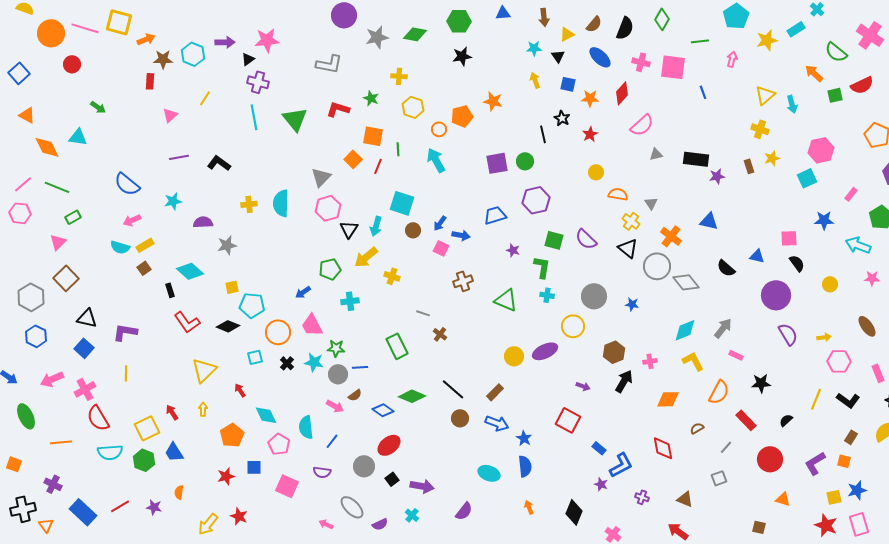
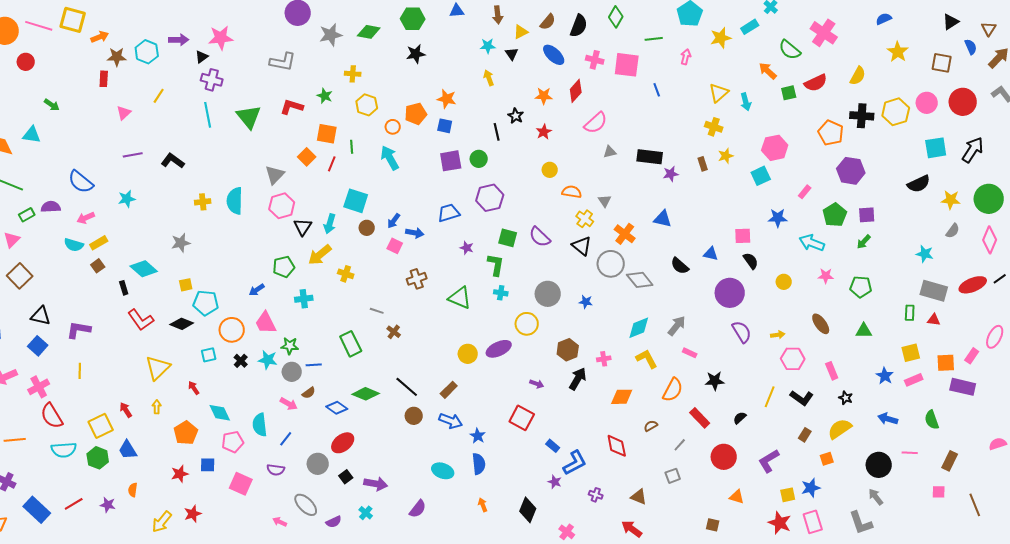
blue square: (568, 84) -> (445, 126), moved
purple semicircle: (203, 222) -> (51, 207), moved
pink pentagon: (279, 444) -> (233, 442), turned 30
orange square: (844, 461) -> (827, 459), moved, turned -32
red star: (239, 516) -> (193, 514), turned 30

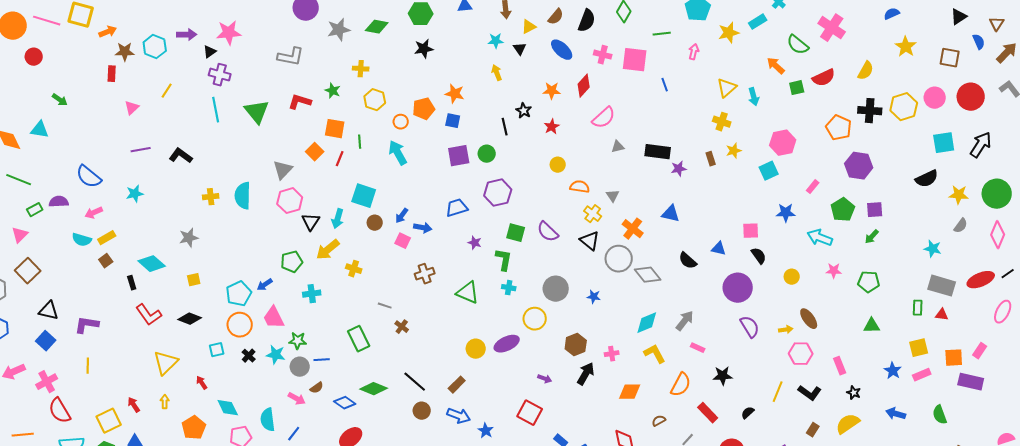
cyan pentagon: (206, 303) -> (239, 294), moved, turned -30
brown ellipse: (821, 324) -> (809, 319), moved
pink ellipse: (995, 337) -> (1003, 312), moved

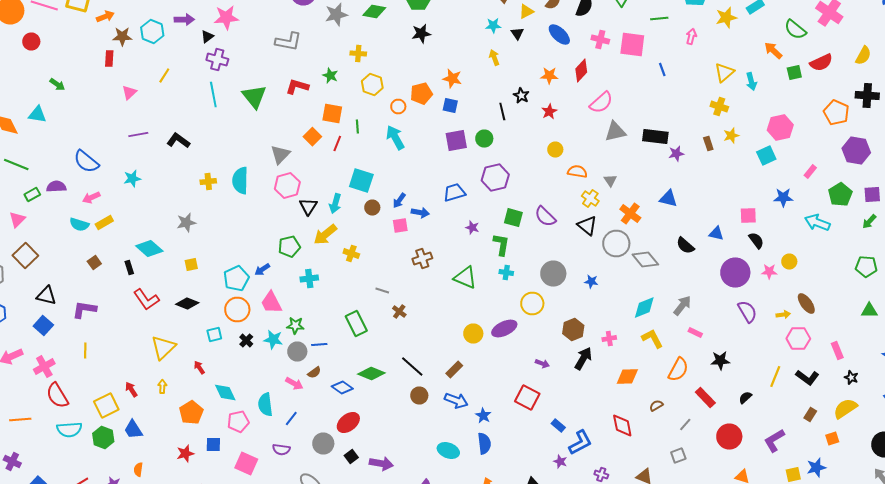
gray triangle: (618, 147) -> (615, 132), size x1.6
pink square: (403, 241) -> (400, 226), turned -35
brown square: (106, 261) -> (94, 262), moved
pink star: (834, 271) -> (769, 272), moved

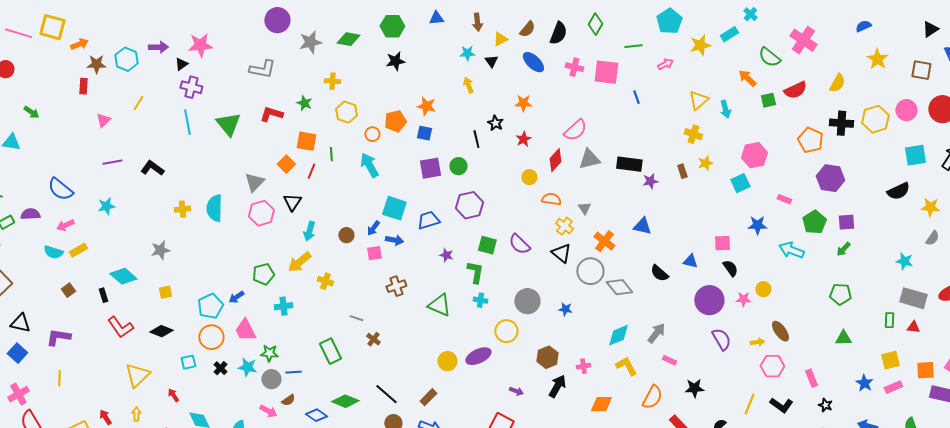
pink arrow: (691, 36) -> (665, 64), turned 49
red diamond: (581, 70) -> (555, 160), moved
pink rectangle: (810, 172) -> (784, 199), turned 72
cyan square: (361, 180) -> (394, 208), moved
black triangle: (308, 206) -> (292, 202), moved

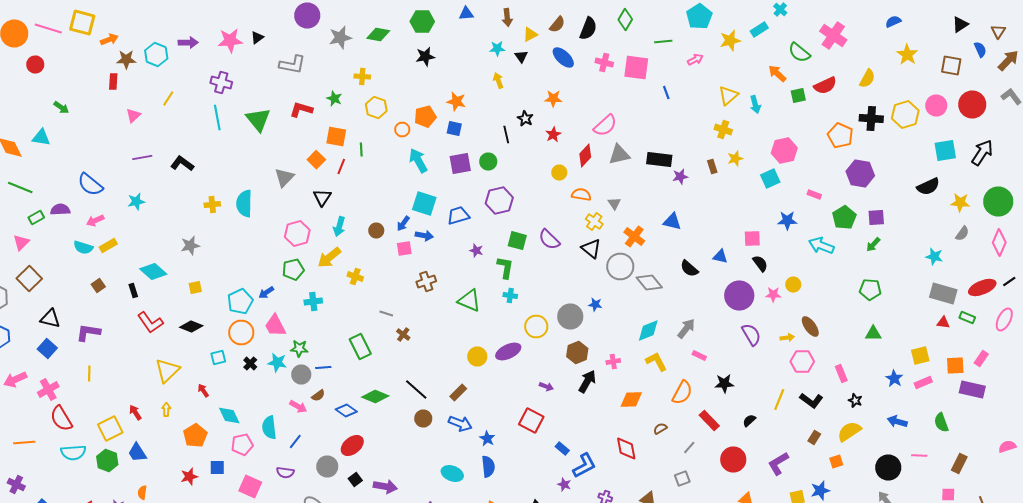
black triangle: (181, 64) -> (257, 38), moved
cyan arrow: (369, 165) -> (418, 160), moved
pink hexagon: (261, 213) -> (297, 234), moved
gray circle: (527, 301) -> (570, 316), moved
green rectangle: (889, 320) -> (967, 318), moved, turned -70

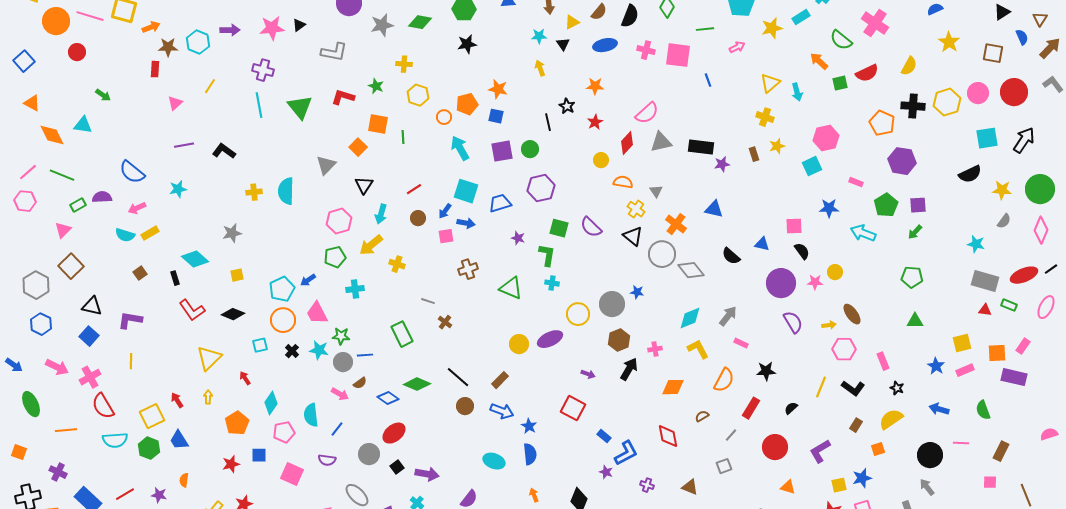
blue ellipse: (563, 58) -> (605, 45), turned -55
red line: (341, 166) -> (414, 189), moved, turned 35
pink arrow: (15, 380) -> (57, 367), turned -130
cyan diamond: (229, 416) -> (271, 403), turned 60
red rectangle: (709, 420) -> (751, 408), turned 75

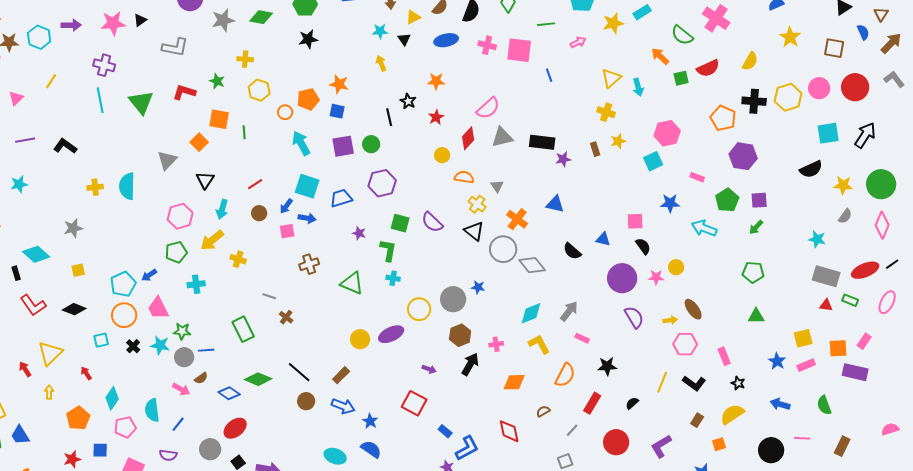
red arrow: (177, 400) -> (25, 369), moved
blue semicircle: (530, 454) -> (371, 449), turned -50

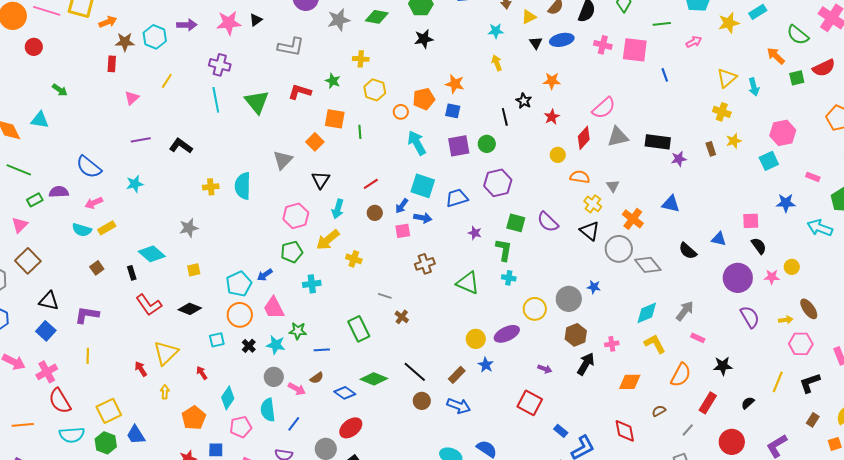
black triangle: (404, 39) -> (536, 43), moved
gray circle: (184, 357) -> (274, 377), moved
black L-shape: (694, 383) -> (810, 383), turned 125
blue star: (370, 421) -> (486, 365), moved

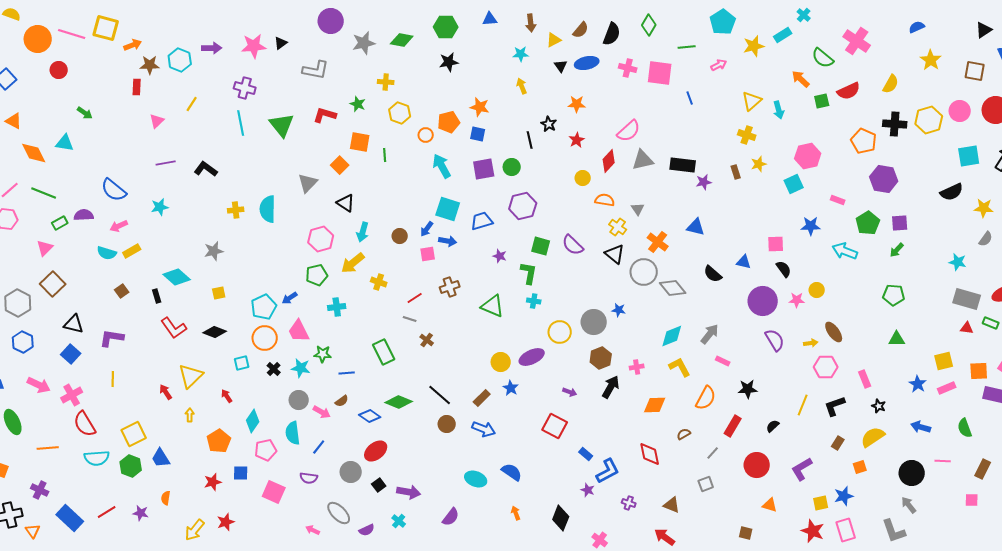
black triangle: (321, 180) -> (346, 203), turned -30
red line: (371, 184) -> (415, 298), moved

